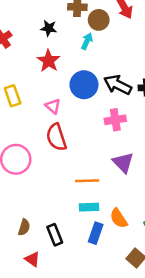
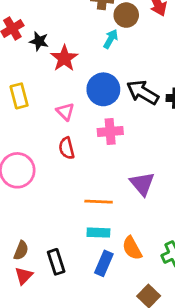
black star: (49, 28) -> (39, 41), moved
pink cross: (115, 120) -> (110, 131), moved
red semicircle: (56, 137) -> (67, 148), size x0.7
red triangle: (32, 259) -> (24, 276), moved, turned 35

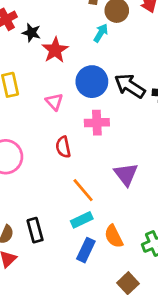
red semicircle: (67, 148) -> (63, 147), moved
orange line: (99, 202) -> (83, 190), turned 45
cyan rectangle: (98, 233) -> (82, 220), turned -30
black rectangle: (56, 262) -> (35, 230), moved

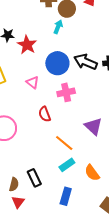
blue rectangle: (86, 250) -> (66, 196), moved

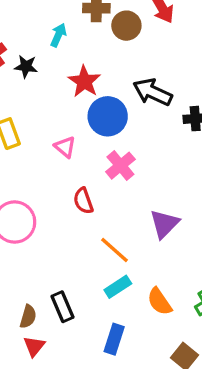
cyan arrow: (58, 27) -> (58, 35), moved
red star: (27, 45) -> (84, 81), moved
black arrow: (85, 62) -> (153, 92), moved
pink cross: (66, 92) -> (120, 166), turned -30
purple triangle: (93, 126) -> (164, 224), turned 30

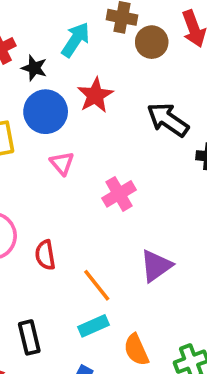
cyan arrow: (58, 35) -> (76, 40), size x1.4
blue circle: (108, 116) -> (46, 112), moved
red semicircle: (83, 201) -> (45, 255), moved

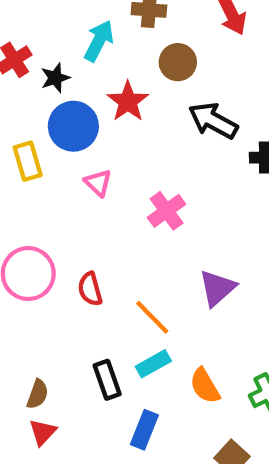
brown circle: (152, 42) -> (178, 62), moved
black star: (34, 68) -> (55, 78), turned -30
black rectangle: (29, 337) -> (107, 380), moved

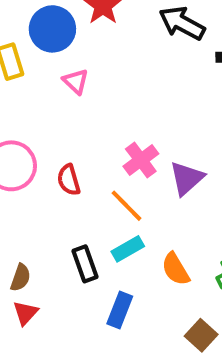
pink cross: (167, 211) -> (141, 160), moved

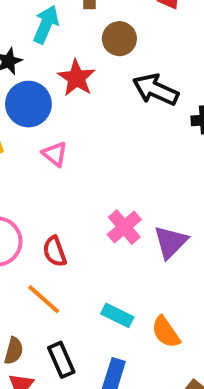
orange line: (126, 206) -> (44, 299), moved
cyan rectangle: (128, 249) -> (117, 315), turned 60
black rectangle: (85, 264) -> (61, 360), moved

